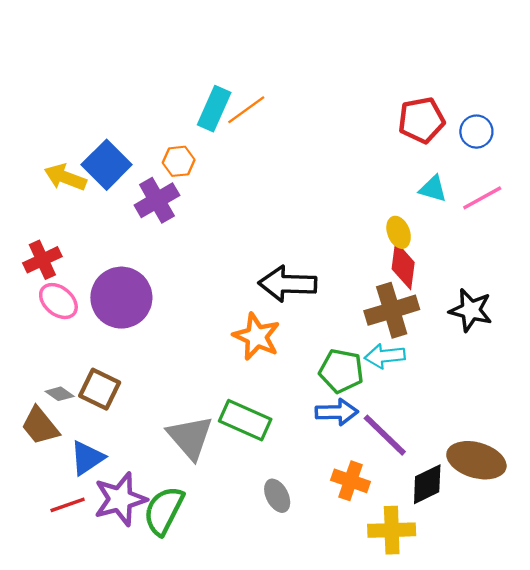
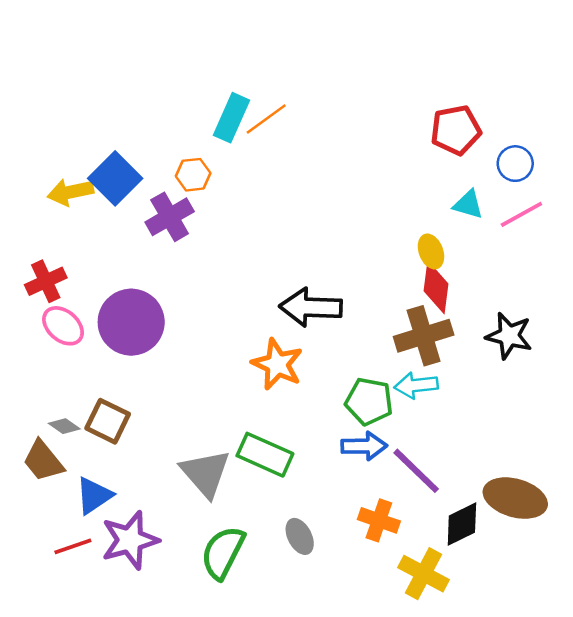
blue circle: (476, 132) -> (515, 164), moved
yellow arrow: (65, 177) -> (70, 192), turned -33
green semicircle: (164, 511) -> (223, 553), moved
yellow cross: (392, 530) -> (424, 574), turned 30

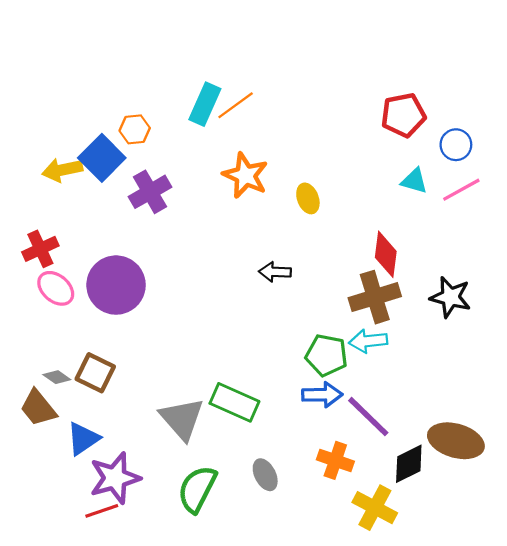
orange hexagon: (193, 175) -> (135, 129), moved
yellow ellipse: (431, 251) -> (308, 198), moved
black arrow: (311, 307) -> (275, 272), size x0.6
orange star: (277, 364) -> (245, 175), moved
red line: (73, 546) -> (102, 511), moved

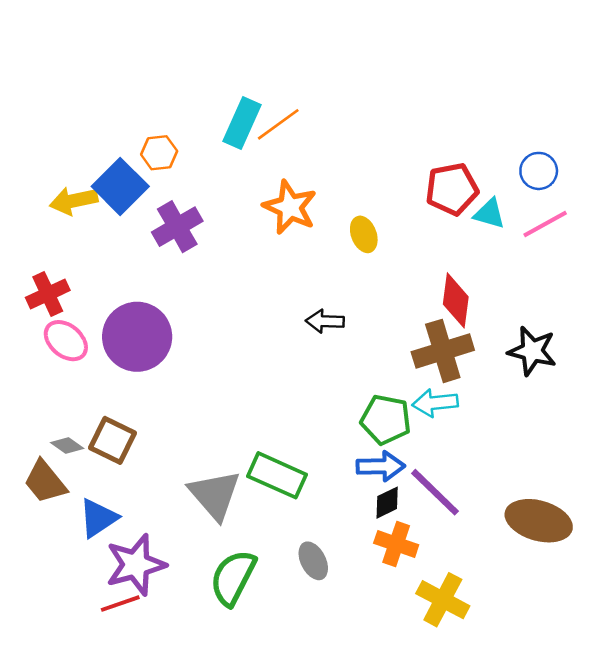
red pentagon: (403, 115) -> (452, 189), moved
black diamond: (409, 464) -> (387, 503), moved, size x0.7

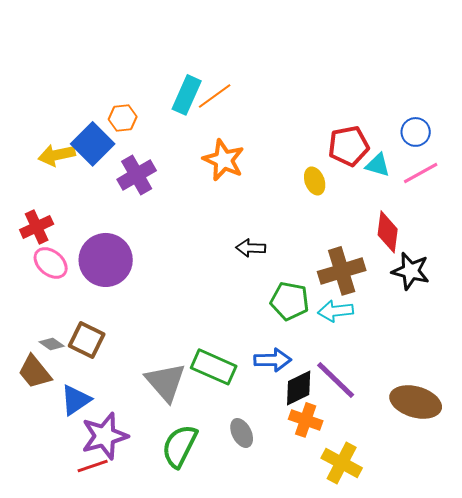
yellow ellipse: (364, 234) -> (315, 181), moved
red diamond: (456, 300) -> (388, 232), moved
green pentagon: (386, 420) -> (290, 301), moved
blue arrow: (381, 466) -> (273, 360), moved
black diamond: (387, 503) -> (299, 388), size x1.4

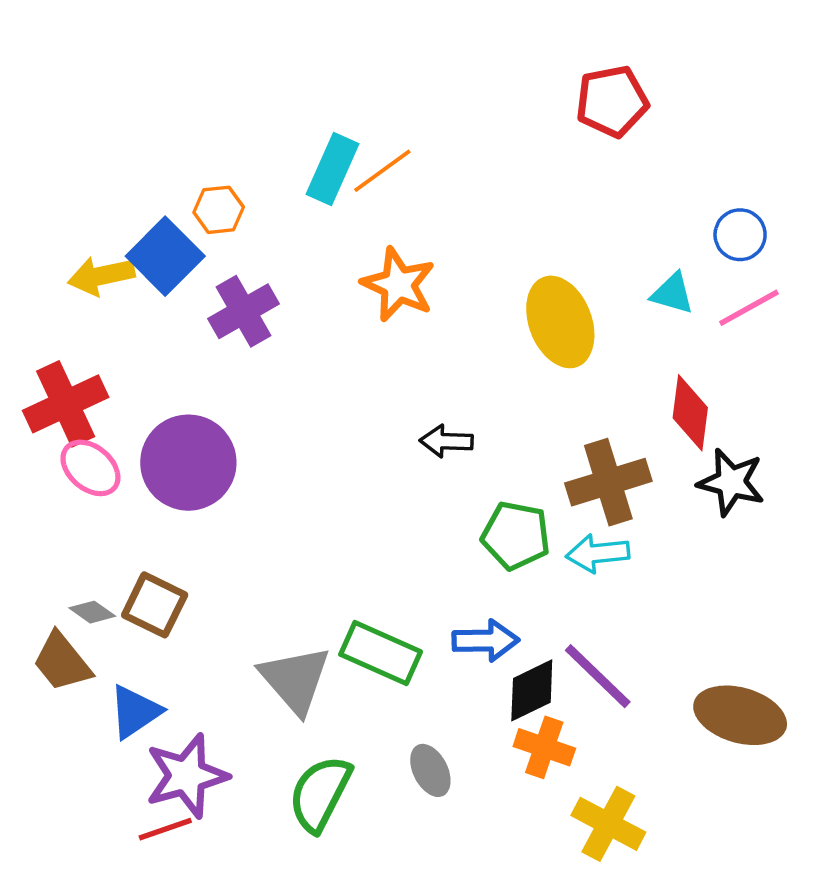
red pentagon: (349, 146) -> (612, 101), moved
yellow ellipse: (315, 181) -> (560, 322), size x1.8
red cross: (37, 227) -> (66, 404), size x1.4

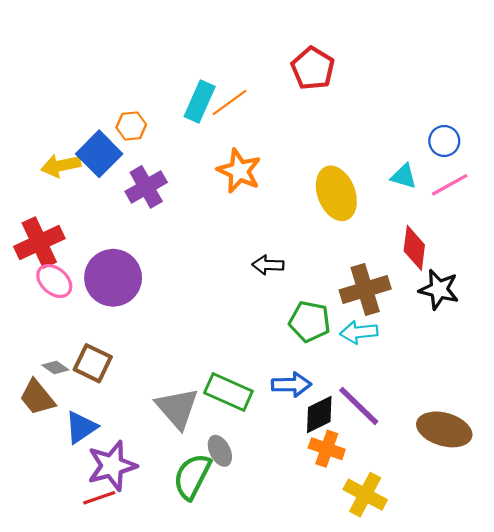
red pentagon: (612, 101) -> (313, 68), moved, turned -30
gray ellipse: (430, 770) -> (220, 451), moved

